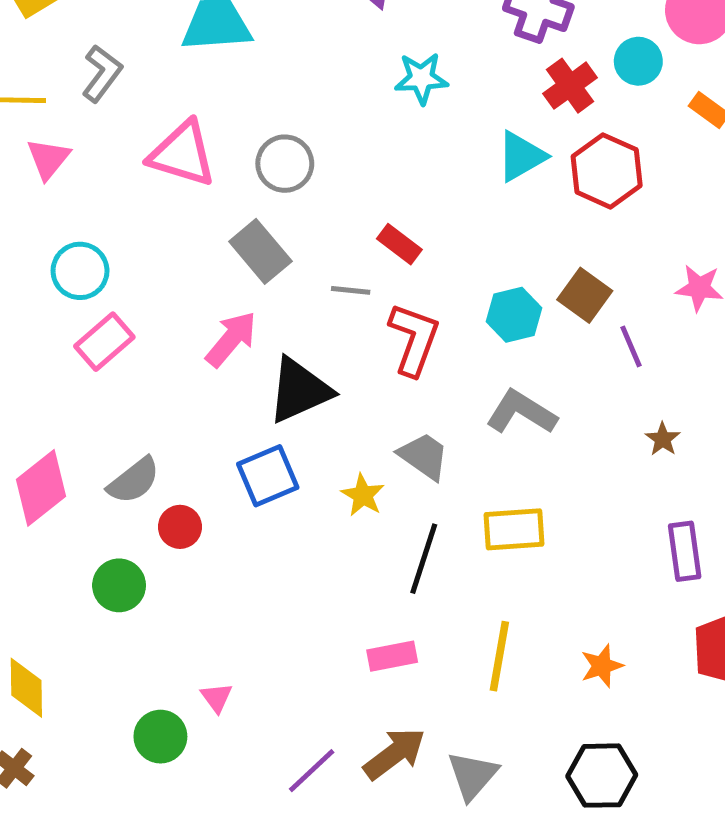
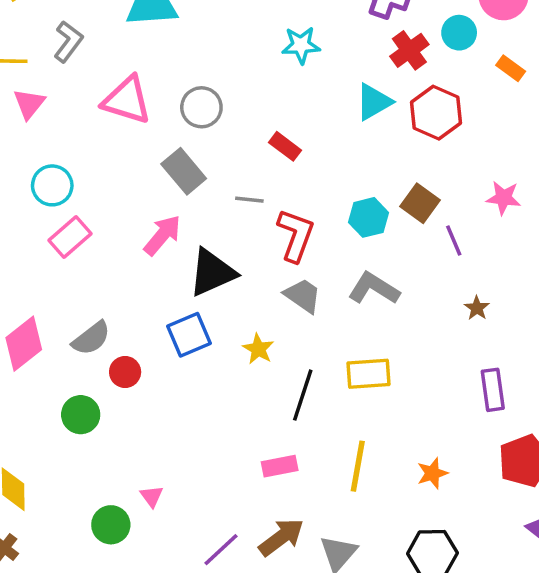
red rectangle: (399, 244) -> (285, 146), moved
gray trapezoid: (424, 456) -> (303, 296), moved

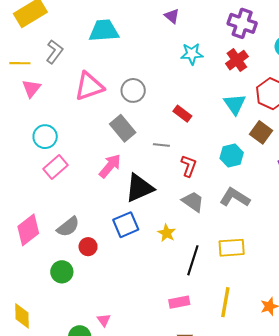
red cross: (409, 50) -> (237, 60), moved
pink triangle: (127, 100) -> (89, 86), turned -36
cyan triangle: (374, 102) -> (235, 104), moved, turned -35
brown square: (420, 203) -> (261, 132), moved
red L-shape: (296, 235) -> (189, 166), size x0.7

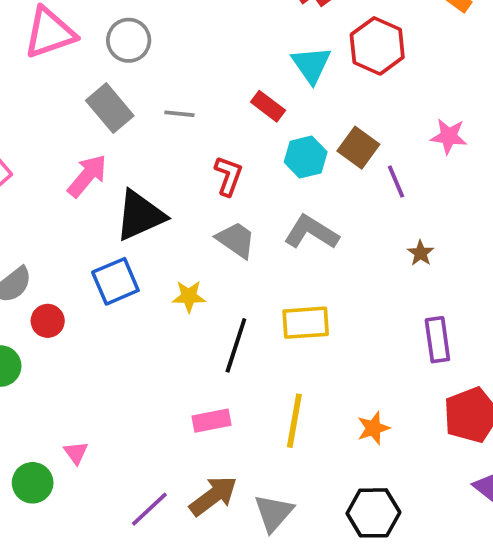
red rectangle: (182, 114) -> (268, 106), moved
brown square: (261, 132) -> (358, 148), moved
gray line: (161, 145) -> (179, 114), moved
yellow star: (167, 233) -> (189, 296), turned -30

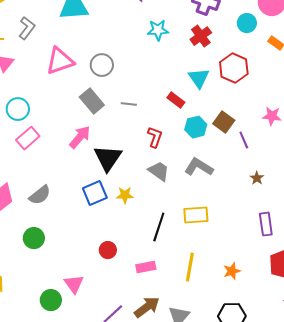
black triangle: (140, 215) -> (108, 158), turned -32
yellow star: (189, 296) -> (125, 195), moved
red circle: (48, 321) -> (108, 250), moved
pink triangle: (76, 453) -> (74, 284), size x1.5

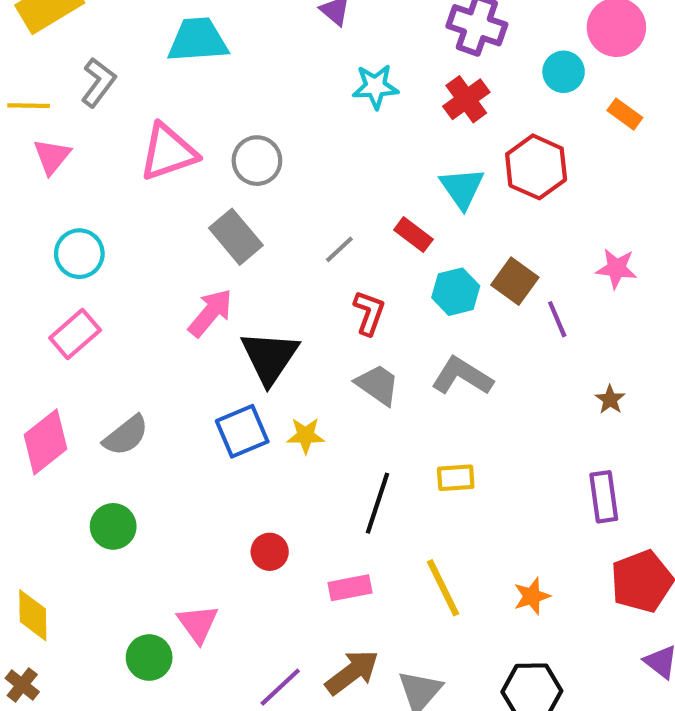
gray line: (129, 104) -> (339, 249), moved, turned -49
pink rectangle: (28, 138) -> (75, 334), moved
brown star: (257, 178) -> (610, 400), moved
yellow rectangle: (196, 215) -> (456, 478), size x0.7
yellow line: (190, 267) -> (443, 588), turned -36

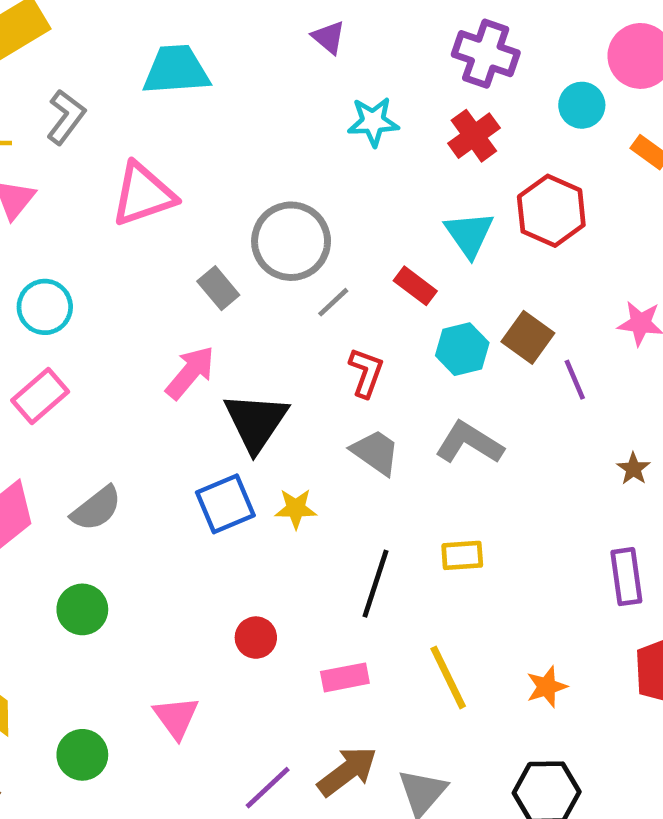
gray circle: (257, 161) -> (291, 241), moved, size x1.4
gray rectangle: (236, 237) -> (218, 288), size x0.7
green circle: (149, 658) -> (82, 755), moved

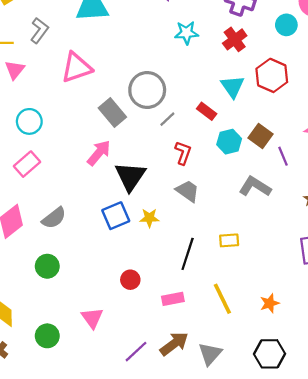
gray rectangle: (218, 288) -> (112, 112), size x1.4
gray L-shape: (469, 443) -> (255, 187), moved

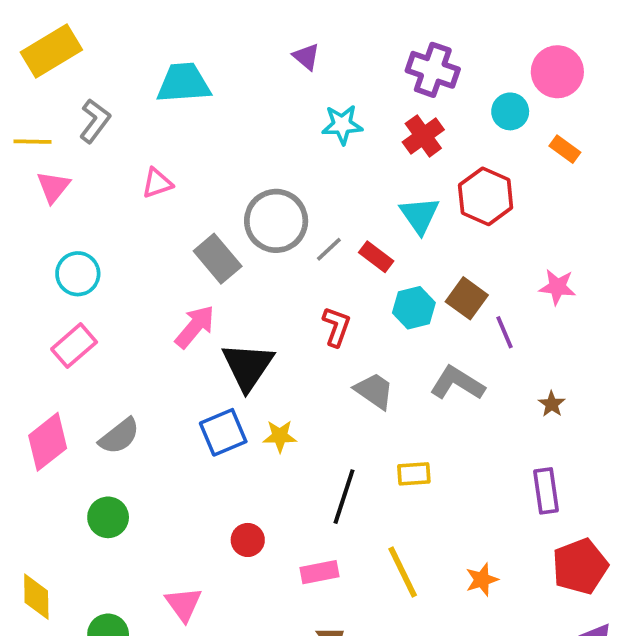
pink triangle: (76, 68) -> (157, 183), size x0.6
gray line: (167, 119) -> (329, 249), moved
gray trapezoid: (188, 191) -> (374, 391), moved

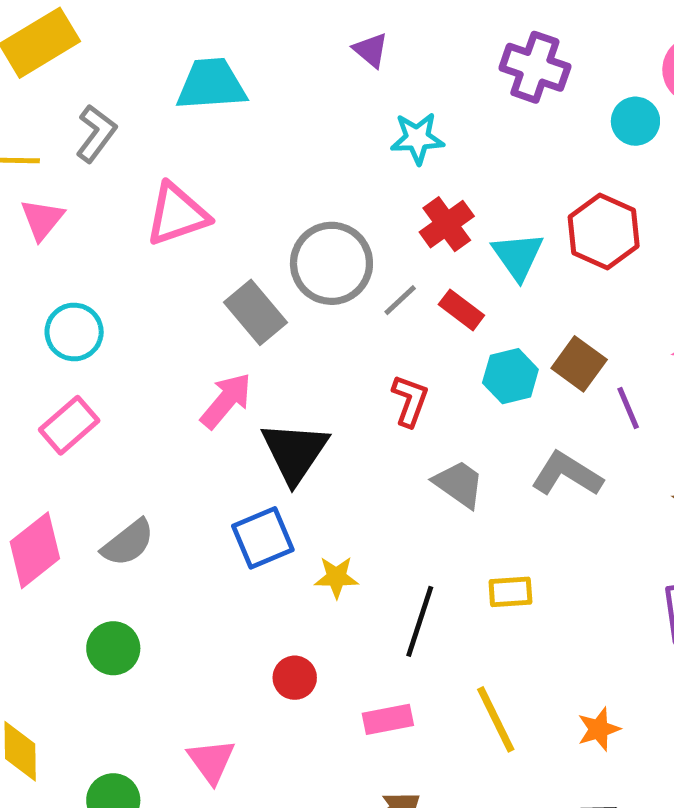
red cross: (423, 136) -> (447, 224), moved
pink triangle: (157, 183) -> (177, 214), size x1.6
yellow star: (280, 436) -> (336, 577), moved

